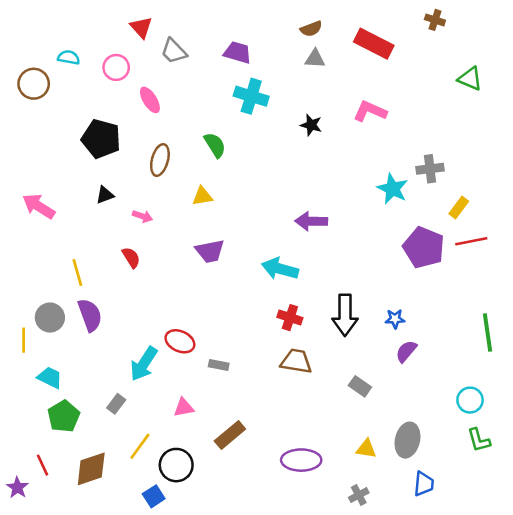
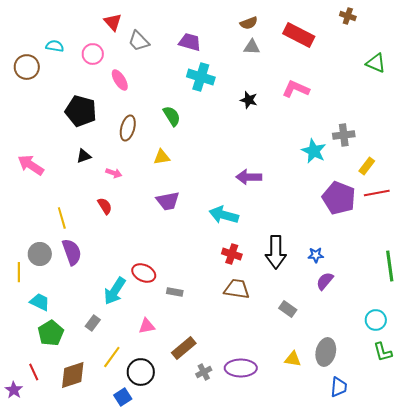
gray cross: (359, 495) -> (204, 372), moved

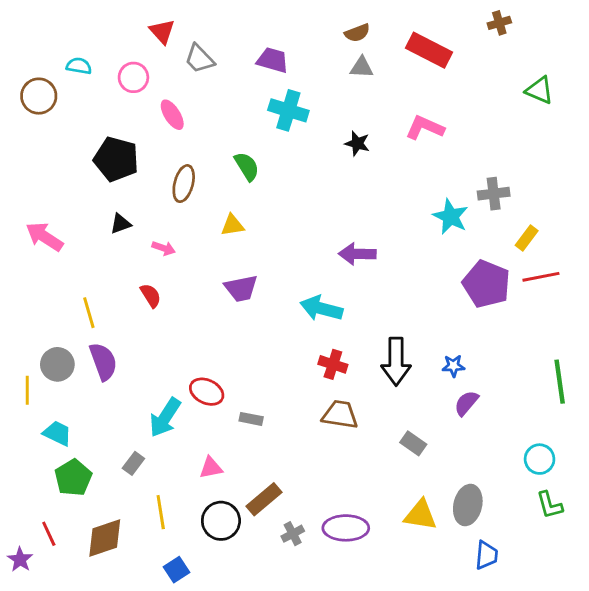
brown cross: (348, 16) -> (499, 23), turned -35
yellow line: (112, 357) -> (161, 512), turned -45
yellow triangle: (293, 359) -> (420, 515), size x1.4
black circle: (141, 372) -> (221, 521), moved

